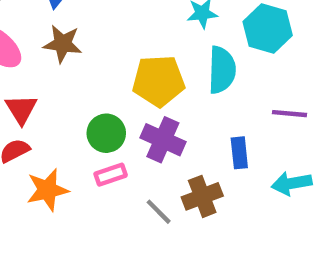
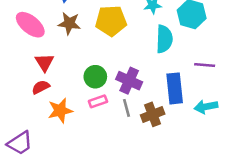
yellow pentagon: (159, 81) -> (111, 21), moved
blue rectangle: (239, 153) -> (175, 88), size x1.6
gray line: (159, 212) -> (127, 108), moved, turned 30

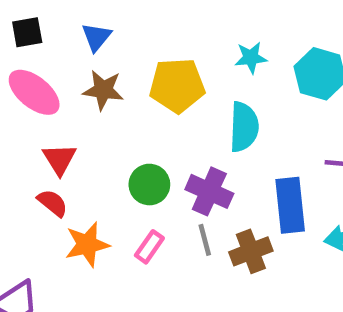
cyan semicircle: (164, 39) -> (244, 127), moved
red semicircle: (41, 87) -> (53, 203), turned 66
pink rectangle: (98, 101) -> (149, 247), moved, turned -36

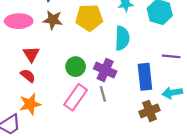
pink ellipse: (34, 92) -> (19, 21), turned -40
orange star: (87, 244) -> (30, 104), moved
pink rectangle: (149, 247) -> (76, 97), size x1.6
brown cross: (251, 251) -> (149, 111), moved

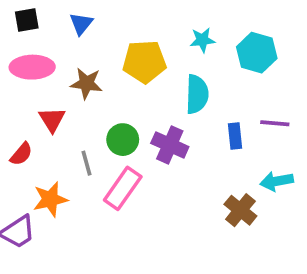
brown star: (53, 20) -> (86, 83), moved
red semicircle: (28, 76) -> (21, 154), moved, turned 91
blue rectangle: (145, 77) -> (235, 136), moved, size x0.6
gray line: (103, 94) -> (86, 163), moved
brown cross: (149, 111) -> (240, 210), turned -30

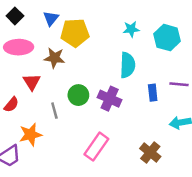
black square: (27, 20) -> (15, 16), turned -35
yellow pentagon: (144, 62) -> (75, 33), moved
pink rectangle: (123, 188) -> (96, 147), moved
brown cross: (240, 210) -> (150, 152), moved

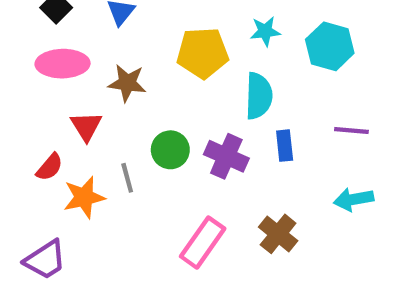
yellow pentagon: (75, 33) -> (203, 53), moved
blue rectangle: (153, 93) -> (285, 146), moved
orange star: (31, 135) -> (84, 197), moved
brown cross: (150, 152) -> (278, 234), moved

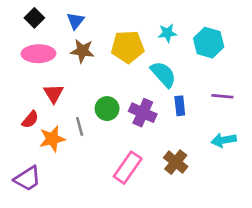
brown star: (127, 83) -> (82, 51), moved
cyan semicircle: (259, 96) -> (163, 74), turned -44

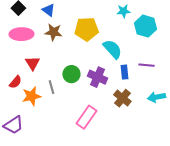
blue triangle: (75, 21) -> (48, 10), turned -32
cyan star: (167, 33) -> (123, 11), moved
purple line: (222, 96) -> (146, 65), moved
brown cross: (176, 162) -> (122, 98), moved

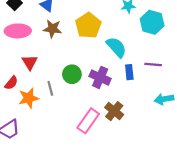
yellow pentagon: (86, 29) -> (88, 25), turned -30
brown cross: (122, 98) -> (114, 111), moved

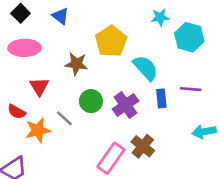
brown star: (52, 29) -> (76, 64), moved
purple cross: (100, 77) -> (126, 105), turned 30
red semicircle: (11, 83) -> (17, 112), turned 80
gray line: (50, 88) -> (64, 118), turned -32

